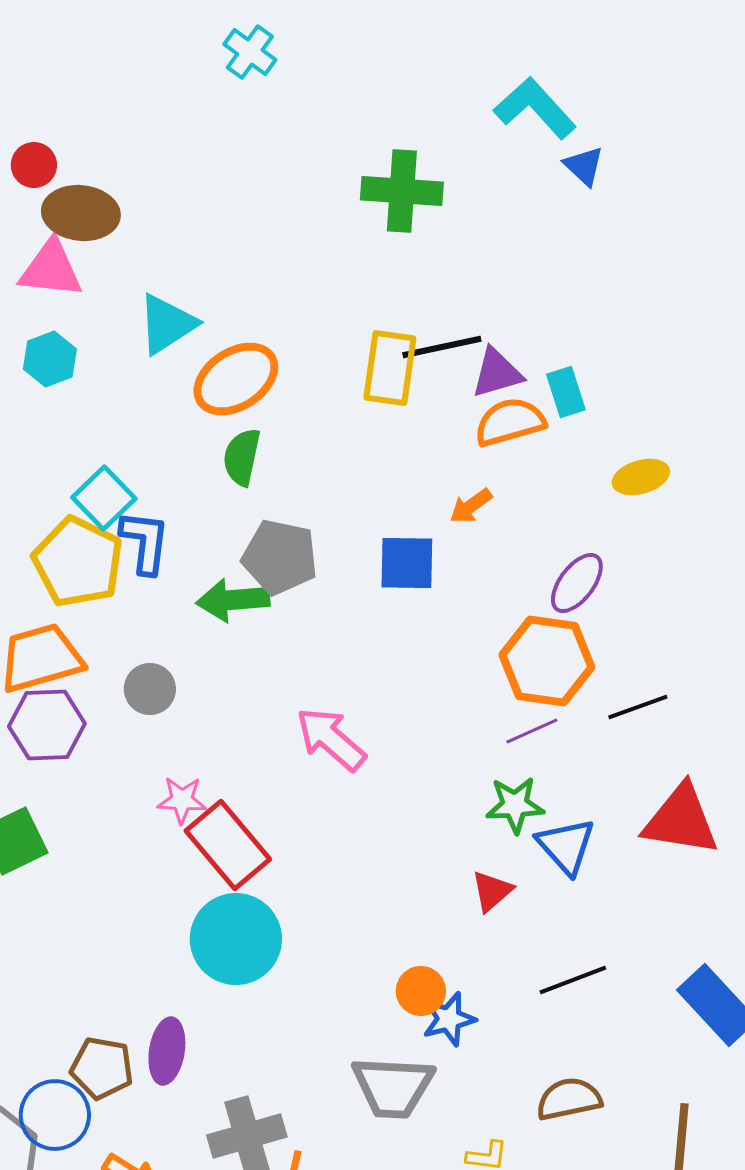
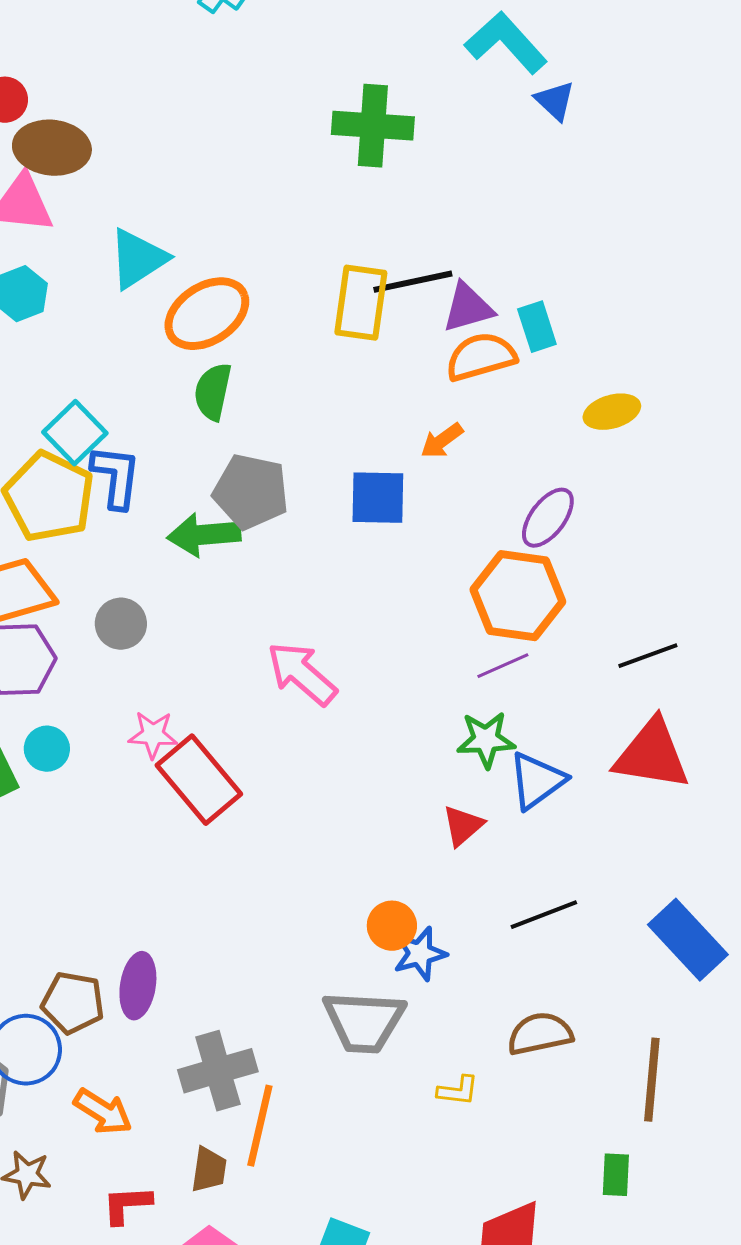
black line: (638, 707) -> (648, 656), moved
blue triangle: (566, 846) -> (537, 781), turned 36
cyan circle: (236, 939) -> (47, 749), moved, size x0.5

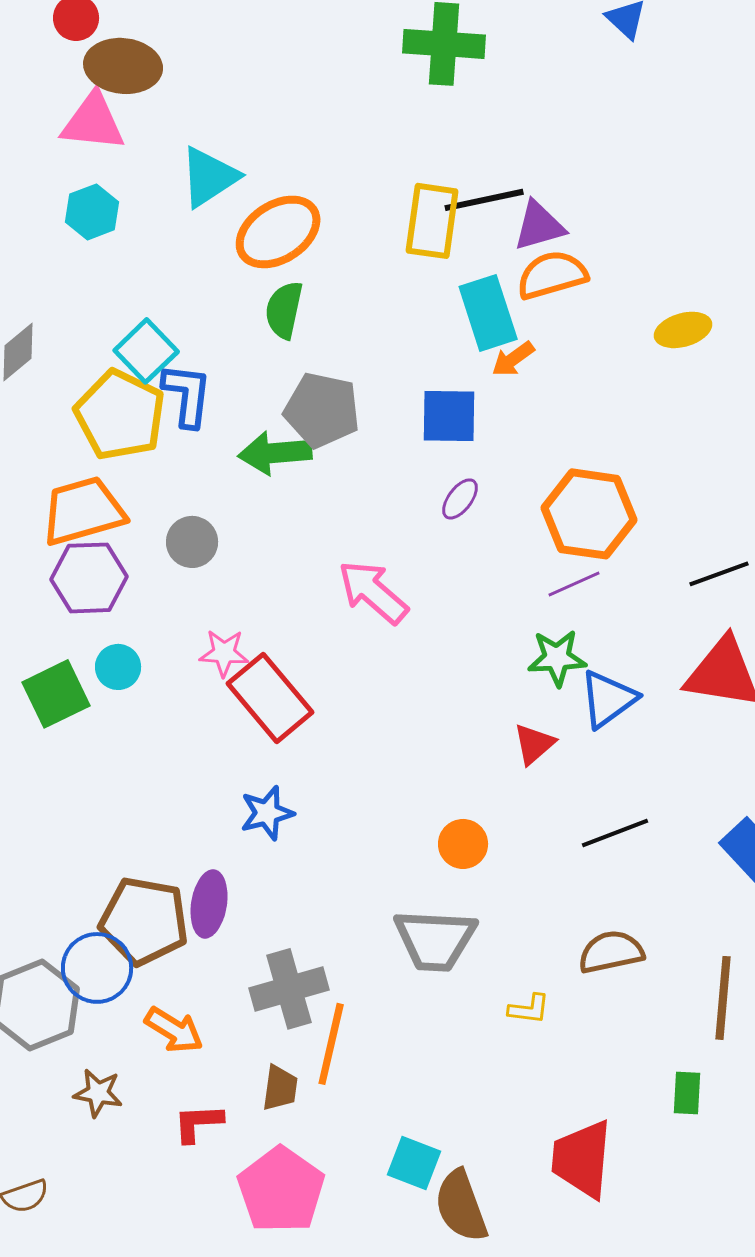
cyan rectangle: (537, 327) -> (488, 313), moved, size x1.5
purple ellipse: (548, 518) -> (460, 499), moved, size x0.7
blue star: (420, 954) -> (267, 813), moved
brown pentagon: (73, 1003) -> (144, 921), size x1.4

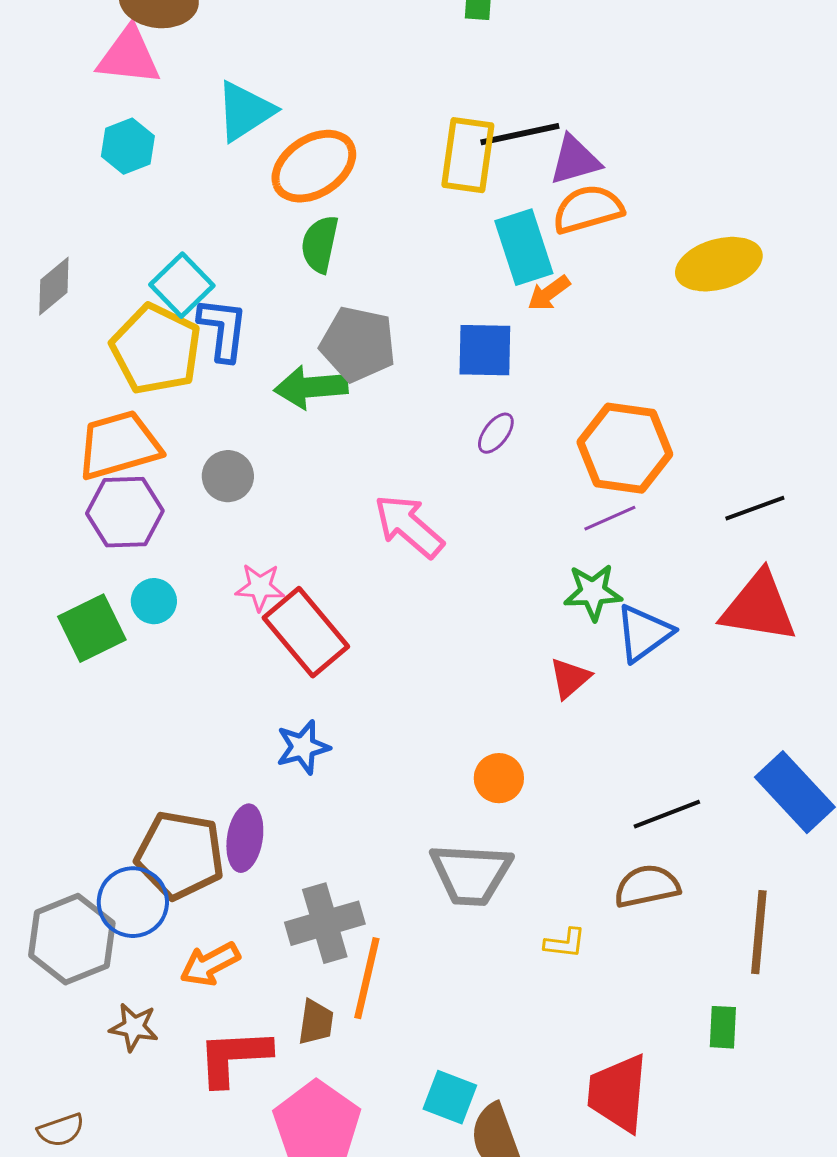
yellow ellipse: (683, 330) -> (719, 264), size x1.5
black line: (615, 833) -> (667, 814), moved
orange arrow: (174, 1030) -> (210, 964), turned 120
red L-shape: (198, 1123) -> (234, 1057), size x1.5

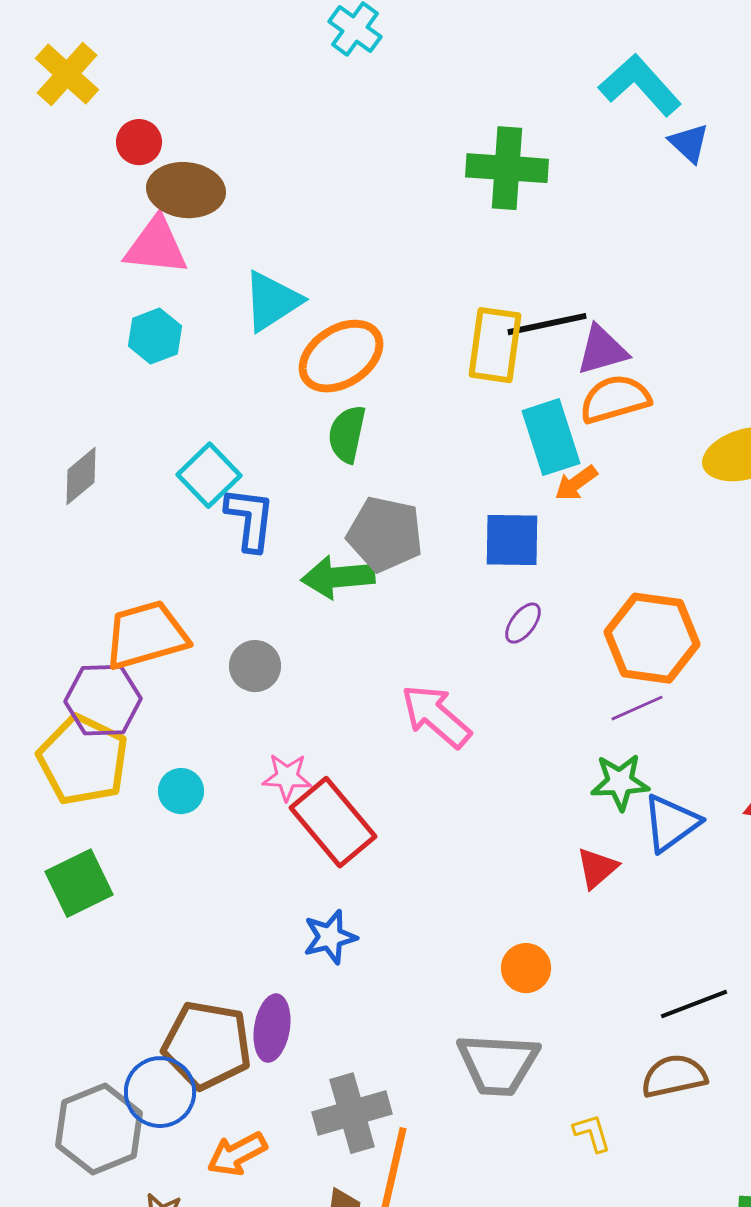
yellow pentagon: (156, 349) -> (83, 760), moved
purple hexagon: (125, 512) -> (103, 700), moved
green square: (92, 628) -> (79, 883), moved
yellow L-shape: (565, 943) -> (592, 1133), turned -114

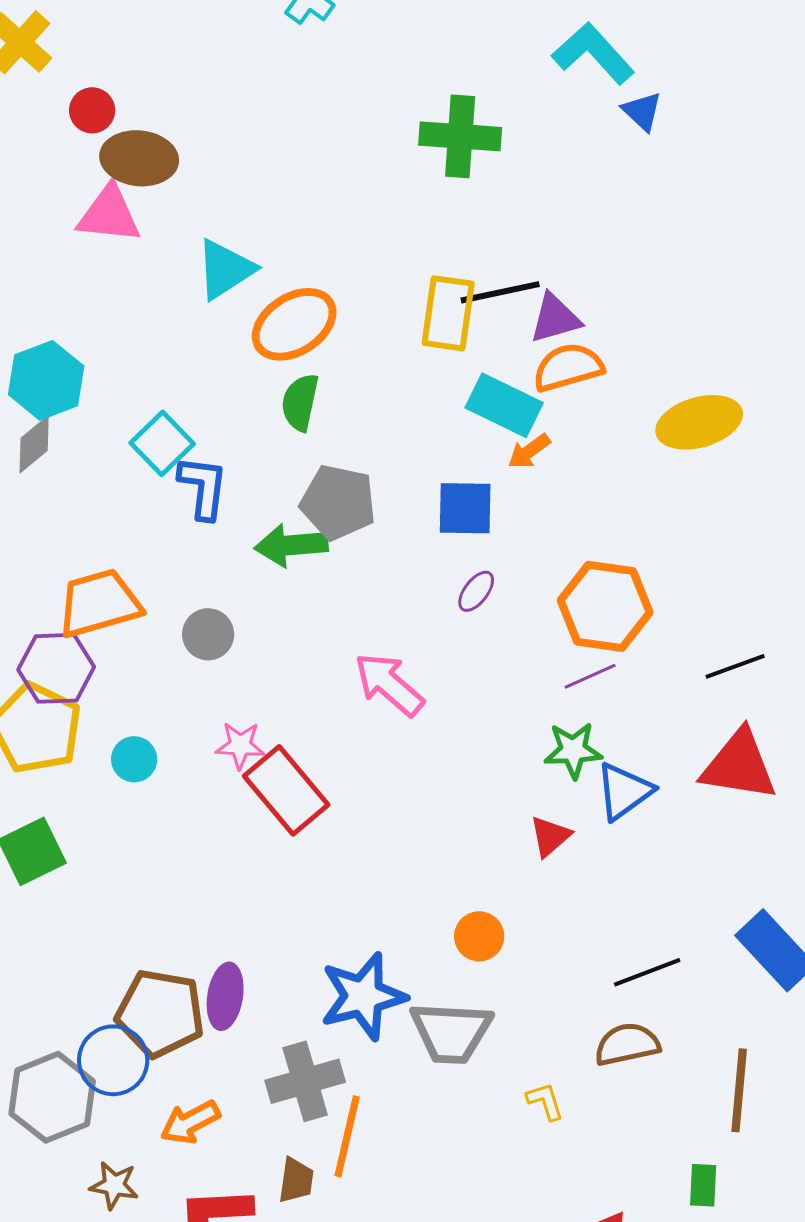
cyan hexagon: (155, 336) -> (46, 380), moved, size x1.4
cyan rectangle: (551, 437) -> (504, 405), turned -46
blue star: (330, 937) -> (363, 996), moved, size x1.6

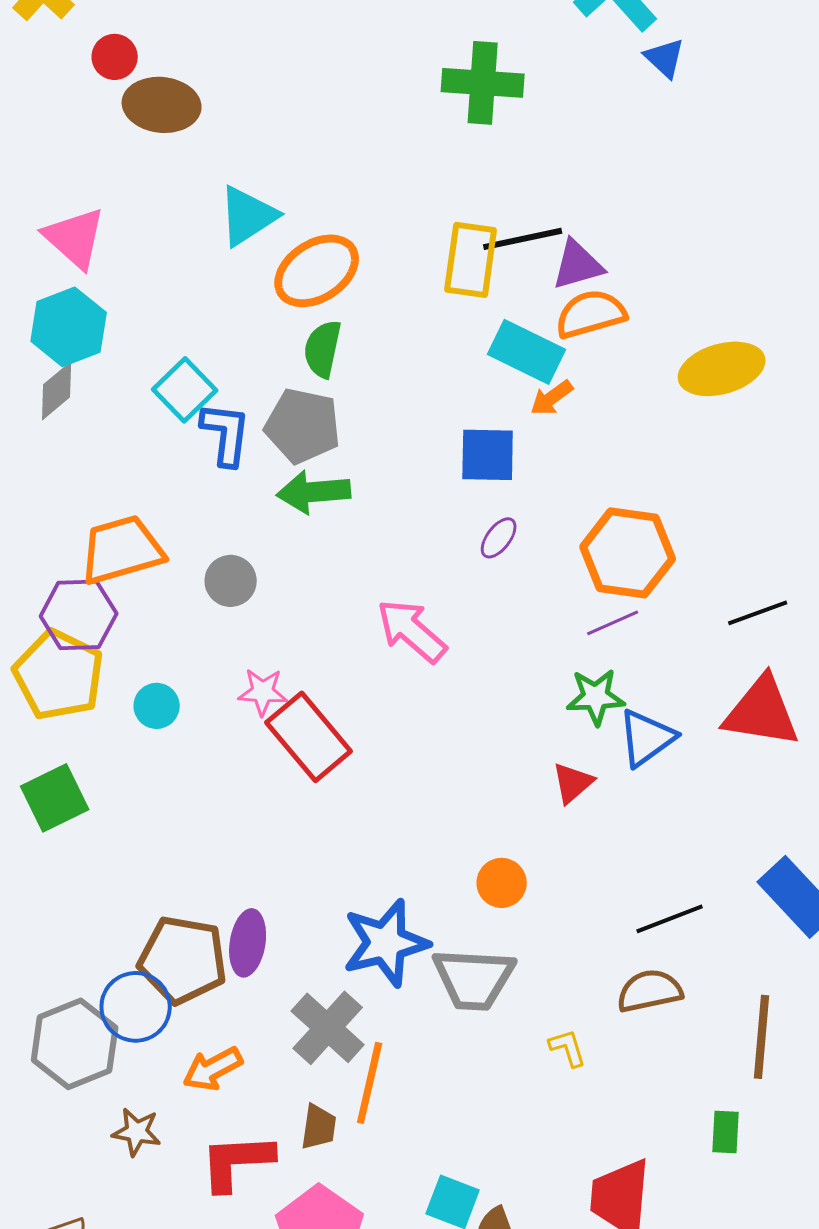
pink triangle: (109, 214) -> (75, 238), moved, turned 36
gray pentagon: (338, 502) -> (303, 426), moved
gray cross: (305, 1081) -> (328, 1028), turned -32

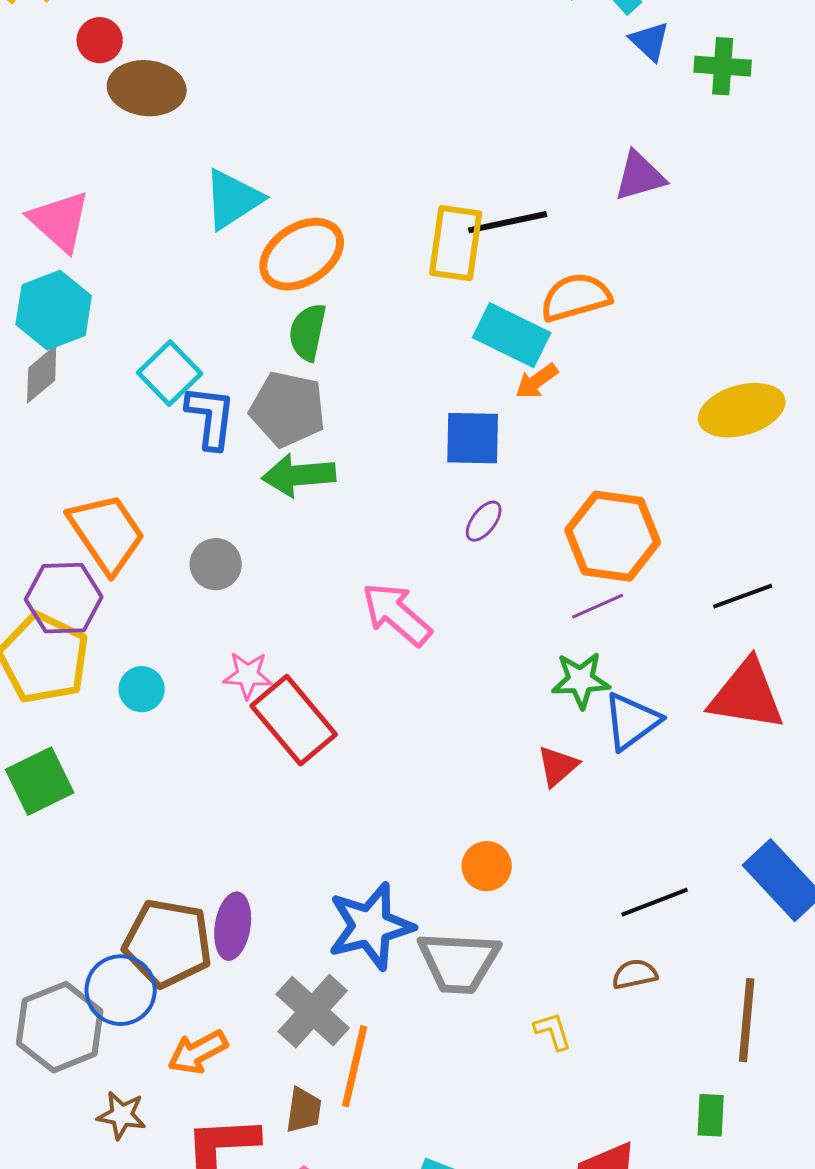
green cross: (483, 83) -> (723, 66), moved, size x0.7
purple triangle: (578, 265) -> (640, 176), moved
yellow ellipse: (722, 369) -> (742, 410), moved
orange trapezoid: (122, 550) -> (107, 533), turned 72
brown semicircle: (650, 991) -> (635, 974), size x0.7

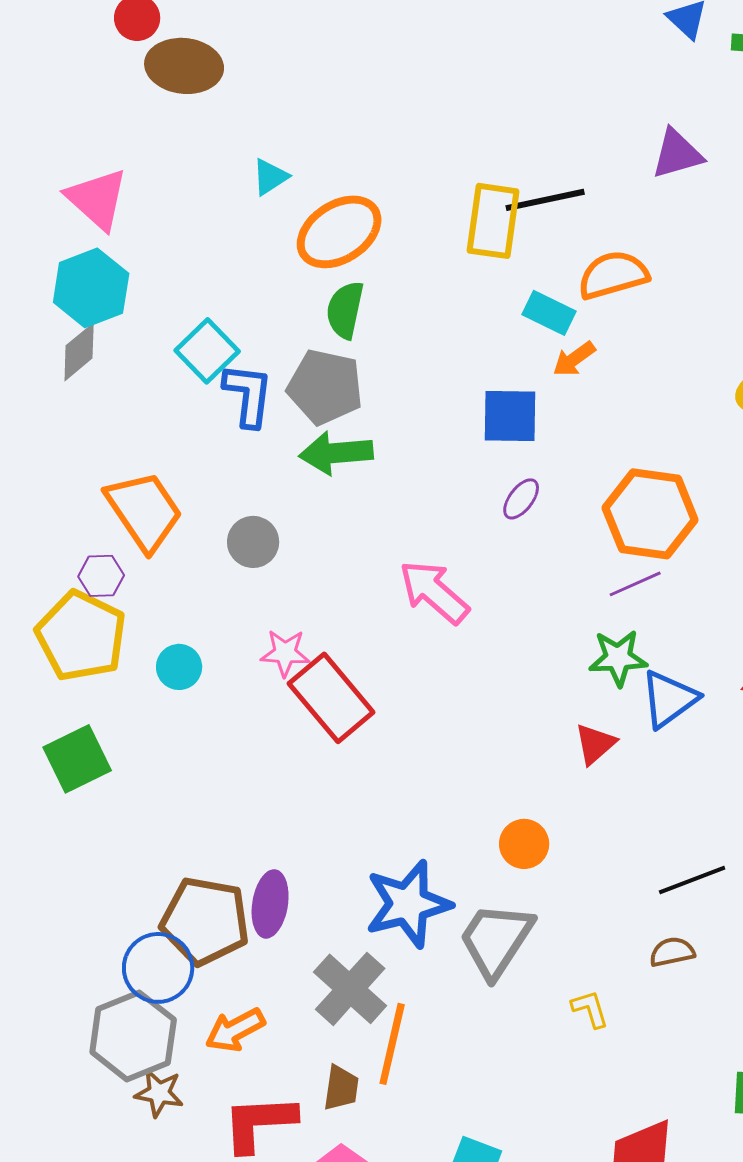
cyan triangle: (233, 199) -> (270, 177), size x0.6
cyan rectangle: (512, 335) -> (549, 313), size x0.7
purple hexagon: (64, 598) -> (101, 576), size x0.6
gray trapezoid: (459, 962) -> (496, 940), turned 120
gray hexagon: (60, 1027) -> (133, 1036), moved

